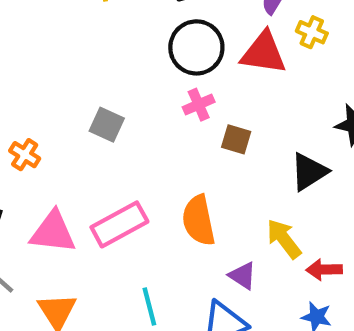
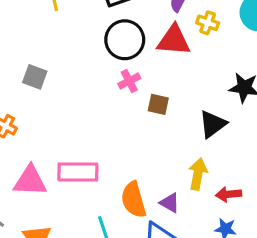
gray square: (107, 125) -> (35, 77), moved
orange semicircle: (199, 220) -> (134, 200), moved
pink rectangle: (119, 224) -> (78, 172), turned 33
yellow arrow: (284, 239) -> (198, 174), turned 52

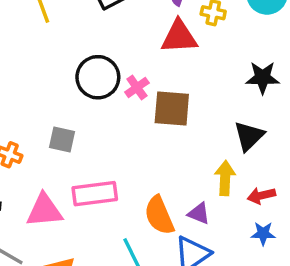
black circle: (125, 40) -> (98, 77), moved
gray square: (35, 77) -> (62, 139), moved
brown square: (158, 104) -> (172, 108), size x1.6
black triangle: (213, 124) -> (249, 136), moved

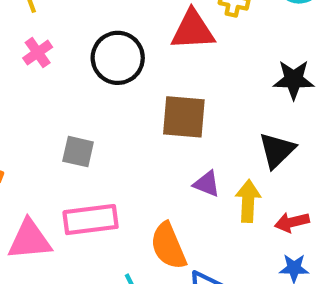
black circle: (98, 77) -> (118, 58), moved
pink cross: (137, 87) -> (38, 53), moved
gray square: (62, 139) -> (78, 152), moved
purple triangle: (199, 213) -> (207, 184), moved

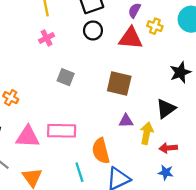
black circle: (118, 58) -> (93, 30), moved, size x0.7
black star: (294, 80) -> (180, 72), turned -30
gray square: (78, 152) -> (66, 77), moved
purple triangle: (207, 184) -> (126, 121), turned -32

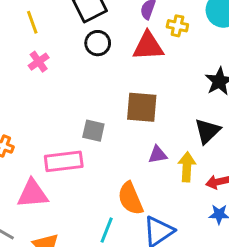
gray square: (66, 77) -> (93, 131), moved
pink rectangle: (62, 131) -> (64, 161), moved
cyan line: (79, 172) -> (107, 230), turned 48

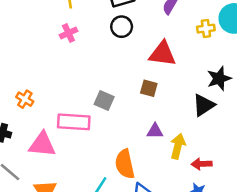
yellow cross: (177, 26) -> (206, 29), moved, turned -30
red triangle: (148, 46) -> (162, 54), moved
brown square: (142, 107) -> (149, 88), size x0.6
black triangle: (207, 131) -> (204, 105), moved

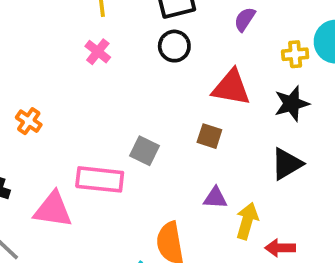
pink cross: (68, 33) -> (98, 52), turned -30
black star: (219, 78) -> (292, 104), moved
orange cross: (25, 99) -> (29, 121), moved

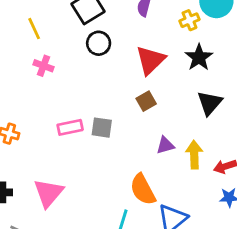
red triangle: (231, 88) -> (150, 60), turned -36
brown square: (209, 136) -> (146, 101), turned -30
pink rectangle: (100, 179) -> (70, 127), moved, size x0.7
pink triangle: (53, 210) -> (48, 193), turned -40

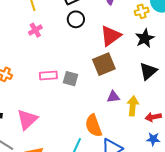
pink cross: (44, 66) -> (35, 30), turned 32
brown square: (146, 101) -> (104, 64), size x1.6

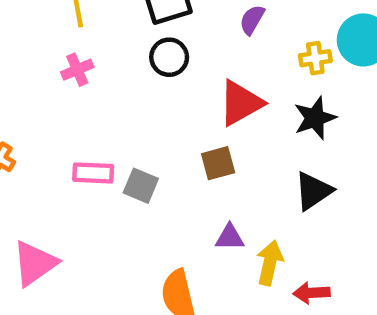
brown square: (104, 64) -> (218, 163), size x0.7

